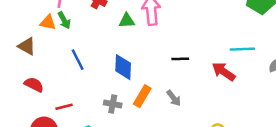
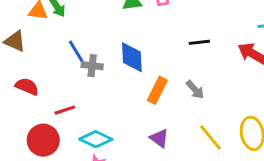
gray cross: (113, 104) -> (92, 66), moved

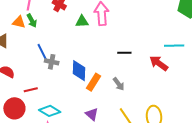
blue diamond: (132, 57) -> (79, 71), moved

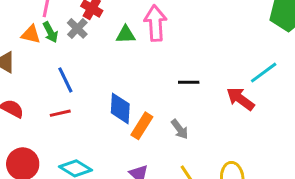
cyan line: (174, 46) -> (264, 73), turned -36
gray cross: (52, 62) -> (77, 28), moved, turned 32
red line: (31, 90) -> (60, 113), moved

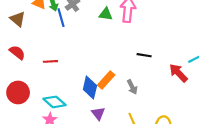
blue line: (65, 80) -> (61, 18), moved
blue diamond: (120, 108) -> (90, 87), moved

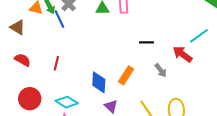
red line: (50, 61) -> (56, 63), turned -64
orange rectangle: (106, 80) -> (126, 75), moved
gray arrow: (132, 87) -> (161, 70), moved

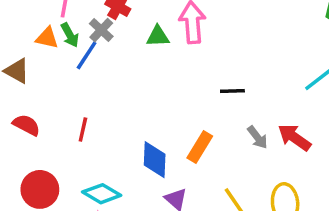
blue line: (59, 19) -> (87, 55), turned 60
red arrow: (182, 54) -> (294, 137), moved

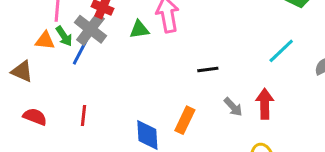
gray cross: (101, 30) -> (90, 29), size x1.5
red arrow: (294, 137) -> (265, 104), turned 60

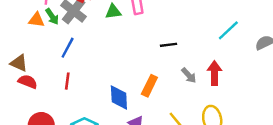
blue line: (80, 52) -> (68, 48), moved
brown triangle: (22, 71) -> (19, 63), moved

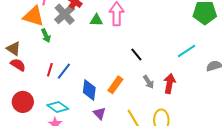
green arrow: (52, 16) -> (46, 36), moved
orange triangle: (36, 20) -> (34, 16), size x1.6
black line: (169, 45) -> (136, 54), turned 48
blue line: (68, 48) -> (64, 71), moved

